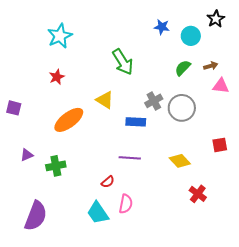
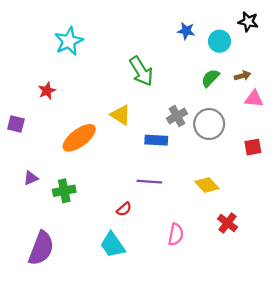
black star: (216, 19) -> (248, 22), turned -30
red star: (57, 77) -> (47, 91), moved
red square: (220, 145) -> (253, 147), moved
pink semicircle: (126, 204) -> (176, 234), moved

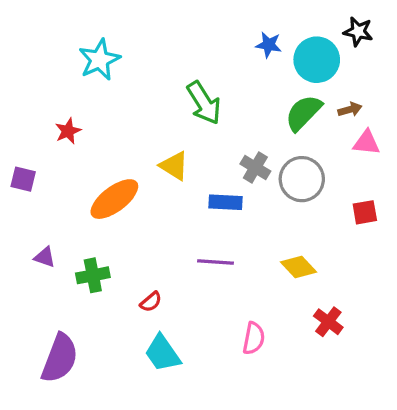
cyan circle: (219, 41) -> (317, 60), size x1.4
green semicircle: (210, 78) -> (303, 113), size x1.4
gray cross: (177, 116) -> (255, 168), turned -30
purple triangle: (31, 178) -> (45, 257), turned 42
red semicircle: (124, 209) -> (151, 302), moved

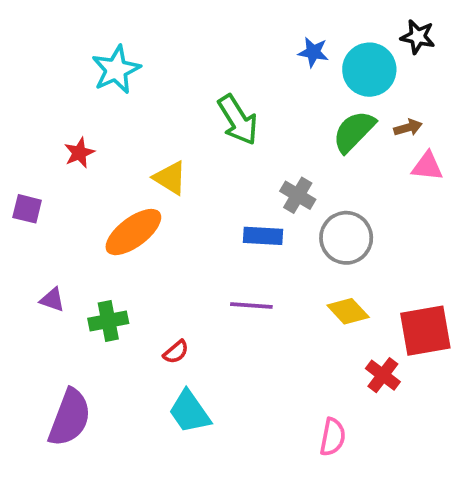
yellow triangle: (174, 166) -> (170, 178), moved
gray circle: (302, 179) -> (346, 238), moved
red square: (365, 212) -> (425, 331), moved, size x1.8
pink semicircle: (254, 338) -> (333, 437), moved

